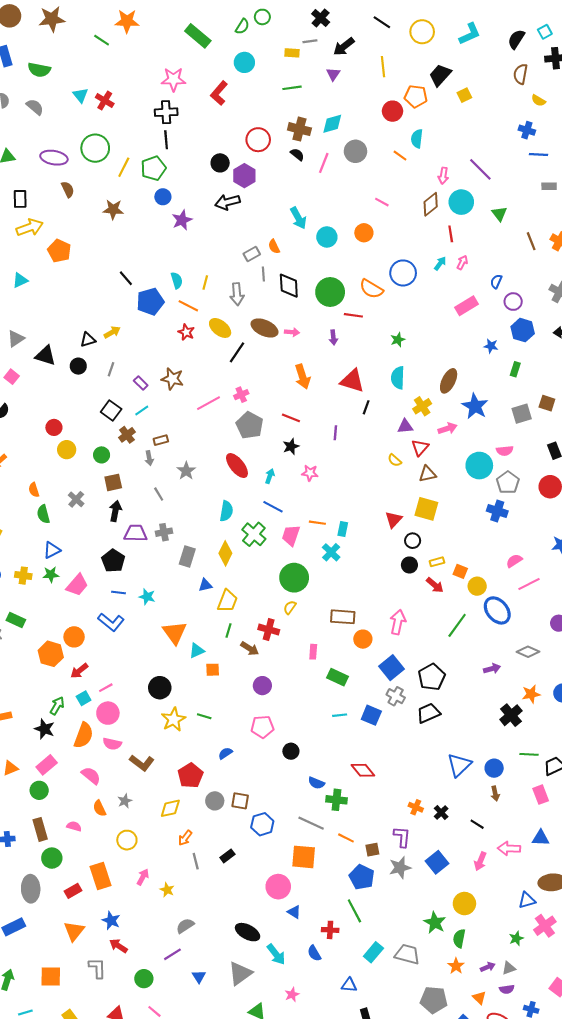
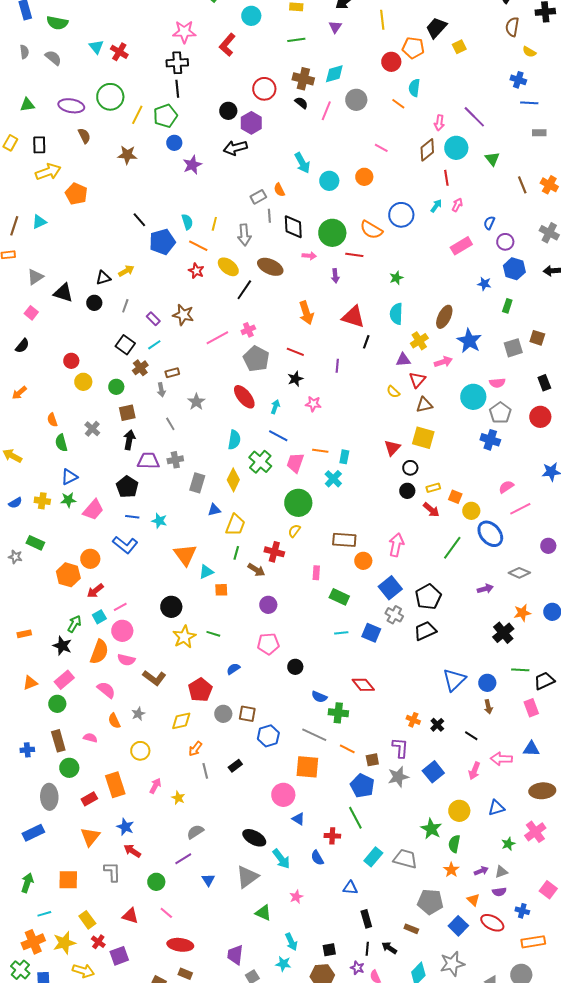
pink arrow: (292, 332) -> (309, 256), moved
blue triangle: (527, 900) -> (496, 808), moved

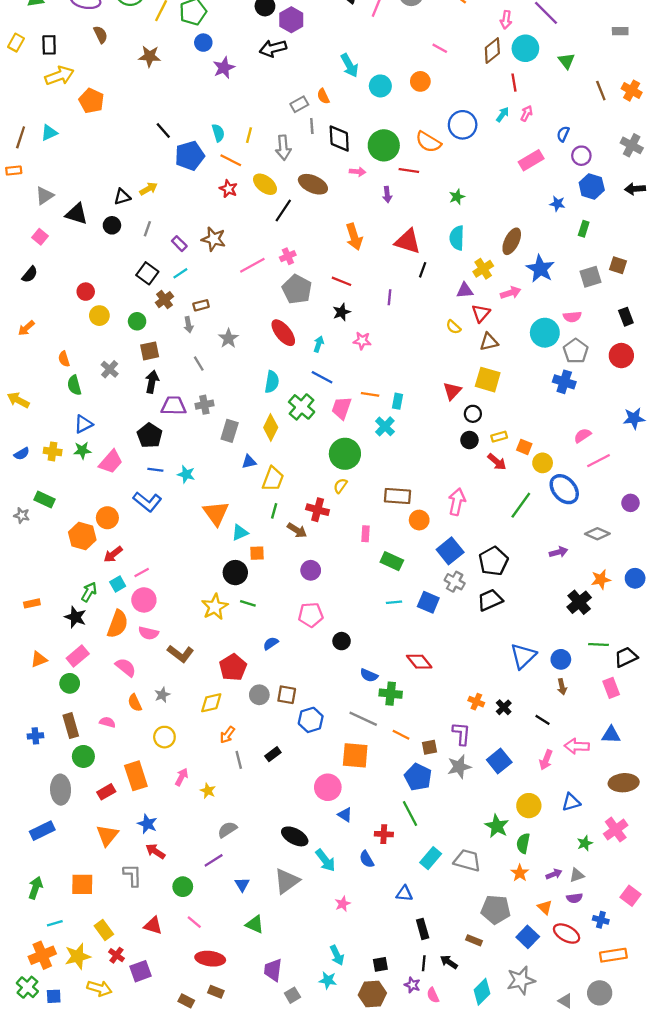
black circle: (171, 607) -> (235, 573), moved
green triangle: (263, 913) -> (255, 924), moved

